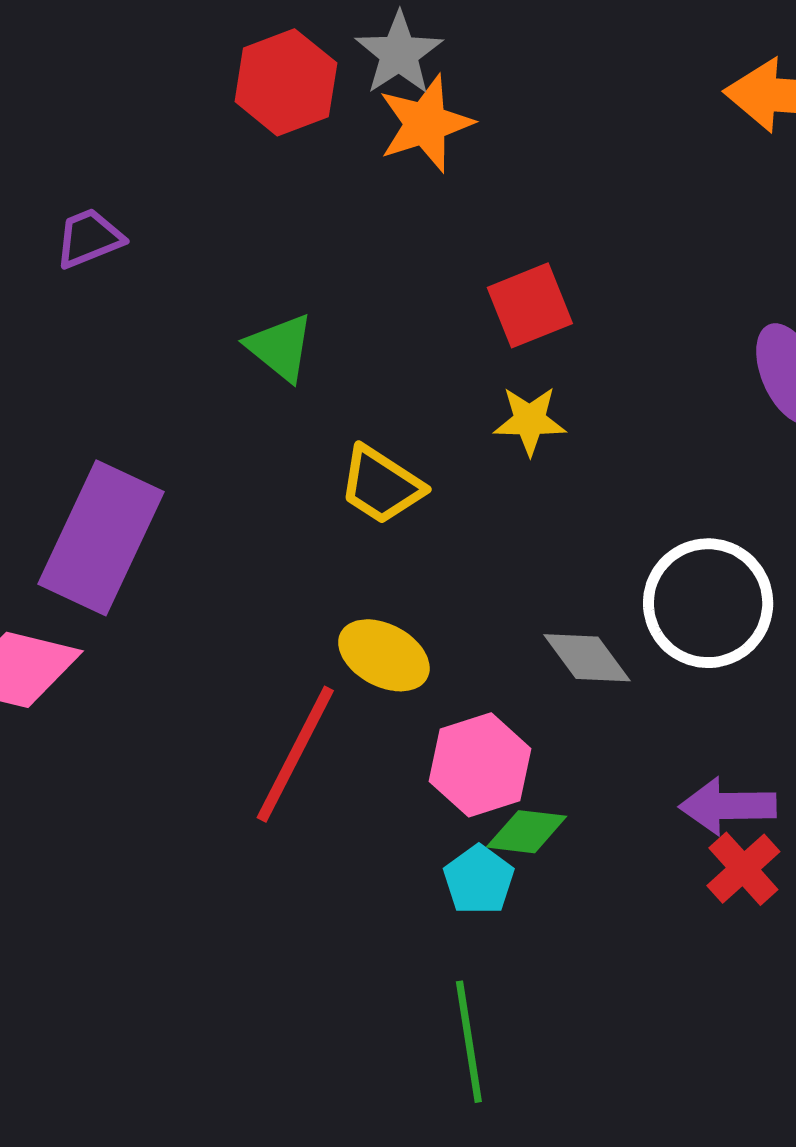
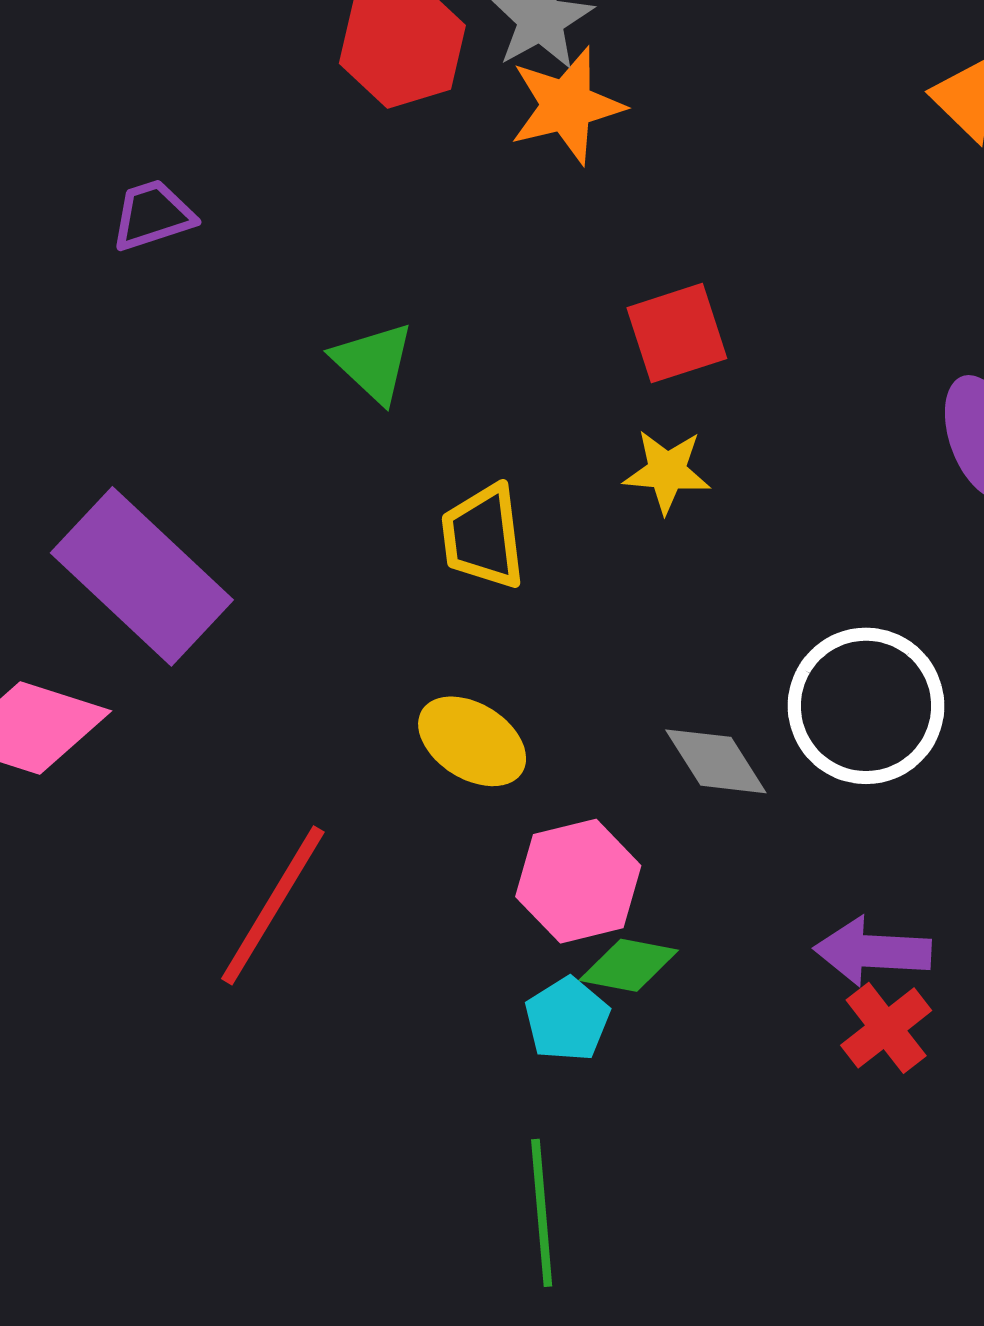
yellow trapezoid: (381, 485) -> (483, 537), turned 46
purple rectangle: (101, 538) -> (142, 576), turned -76
red line: (295, 754) -> (273, 905), moved

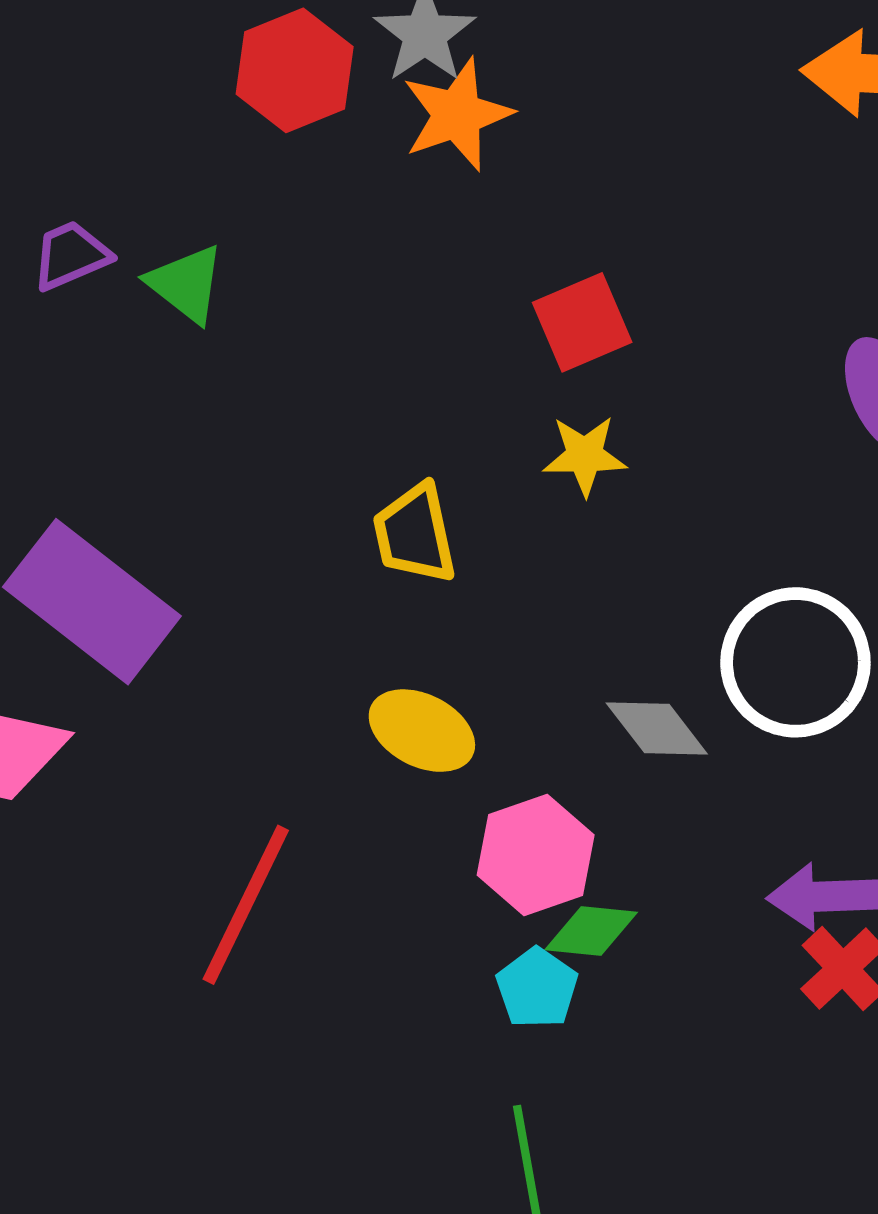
green triangle: (373, 362) -> (186, 284), moved

